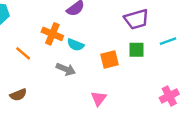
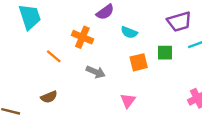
purple trapezoid: (136, 19) -> (179, 22), moved
cyan semicircle: (76, 45) -> (129, 32), moved

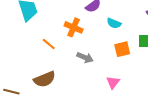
brown semicircle: (49, 97) -> (45, 79), size x1.5

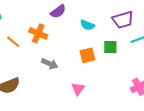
cyan semicircle: (114, 23) -> (87, 25), moved
orange line: (49, 44) -> (13, 42), moved

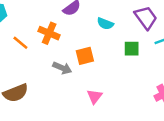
purple trapezoid: (123, 20) -> (146, 18), turned -110
orange square: (87, 55) -> (85, 56), moved

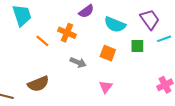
cyan semicircle: (105, 24) -> (115, 25), size x1.5
orange square: (85, 56) -> (108, 53), moved, turned 35

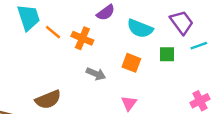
orange line: (42, 41) -> (53, 32), moved

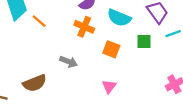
orange cross: (82, 38) -> (84, 27), moved
gray arrow: (96, 74) -> (68, 62), moved

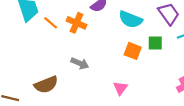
orange cross: (84, 27) -> (77, 23), moved
orange square: (111, 49) -> (133, 51), moved

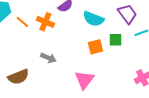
orange square: (133, 51) -> (95, 47), turned -35
pink triangle: (120, 88) -> (84, 80), size x1.5

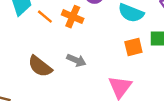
brown semicircle: (18, 77) -> (40, 66), moved, turned 60

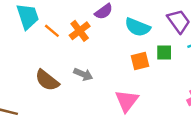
orange cross: (73, 17) -> (80, 31), turned 30

